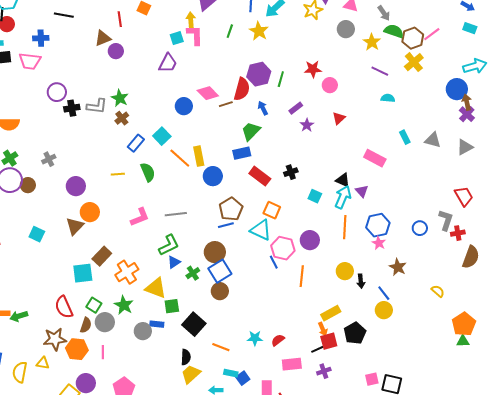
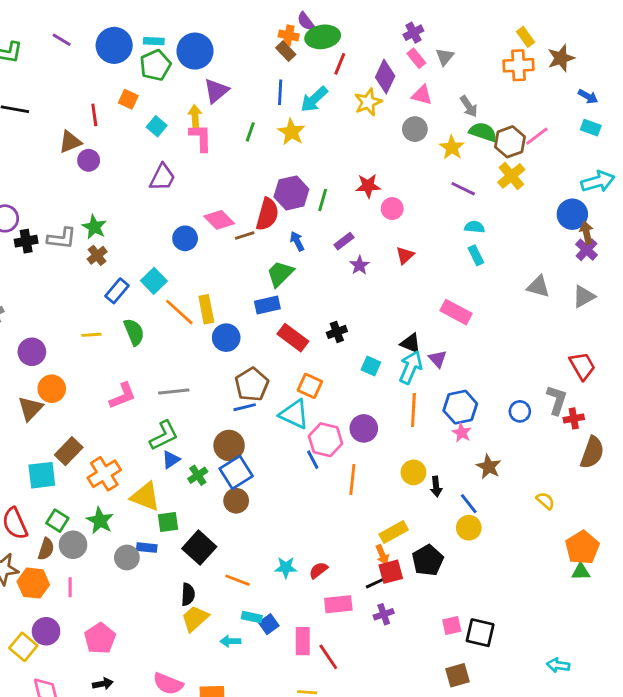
cyan square: (177, 38) -> (157, 126), moved, turned -32
cyan rectangle: (405, 137) -> (476, 255), moved

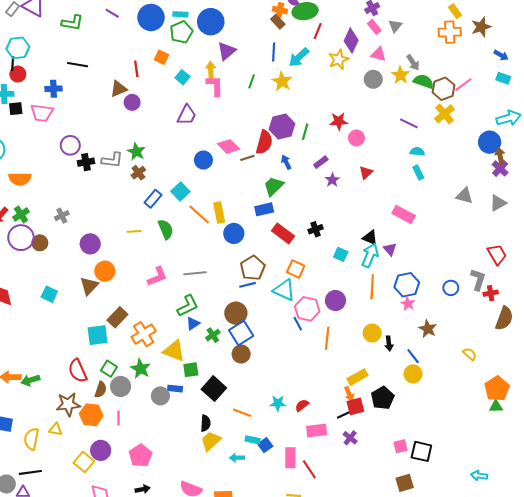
yellow star: (452, 148) -> (400, 75), moved
purple cross: (384, 614) -> (350, 438), turned -32

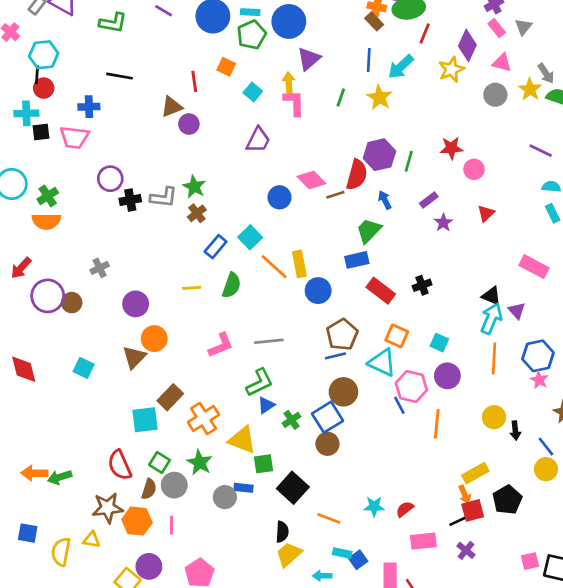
green cross: (21, 215) -> (48, 196), moved
green semicircle: (166, 229) -> (232, 285), turned 42
cyan square: (341, 254) -> (439, 343), moved
brown circle: (236, 313) -> (343, 392), moved

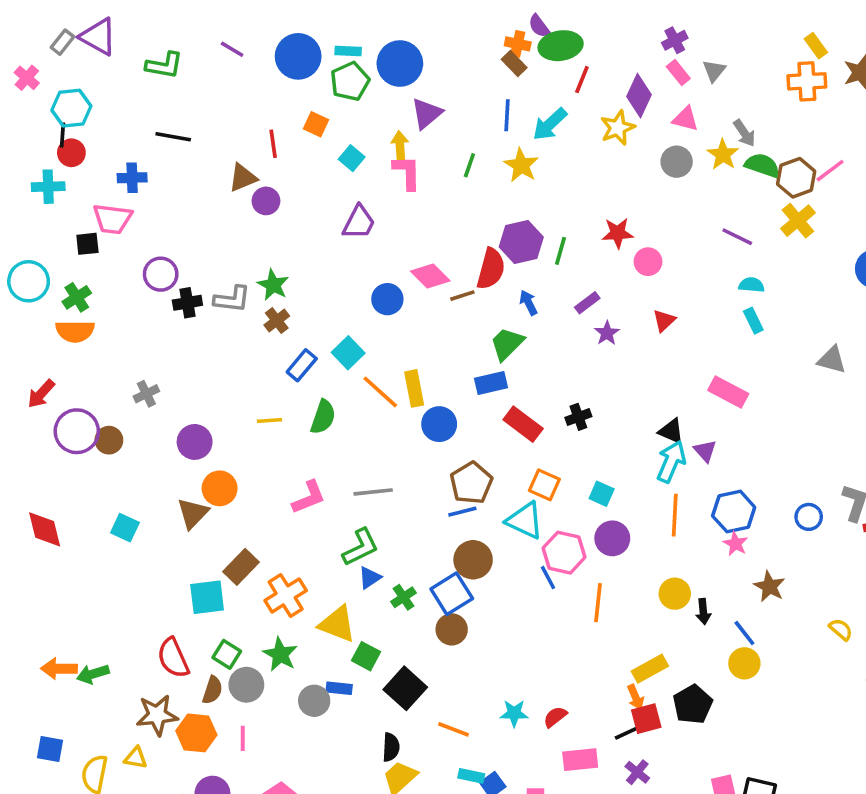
black square: (41, 132) -> (87, 244), moved
green square: (263, 464) -> (366, 656), turned 36

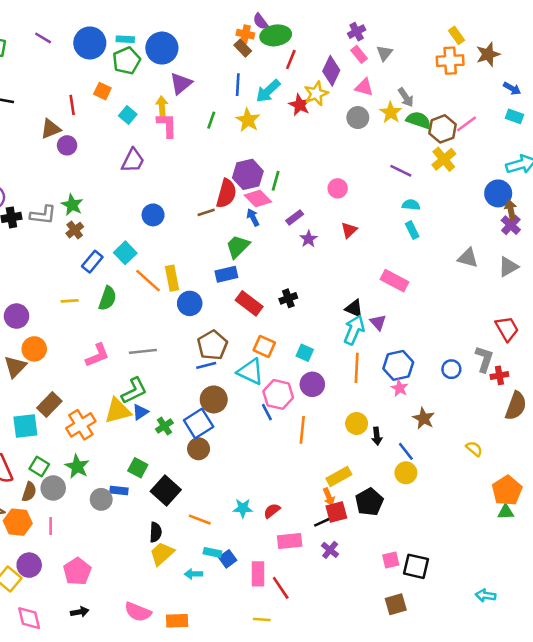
red star: (618, 233) -> (300, 105), moved, turned 30
pink diamond: (430, 276) -> (258, 198), moved
yellow triangle: (337, 624) -> (118, 411), moved, turned -36

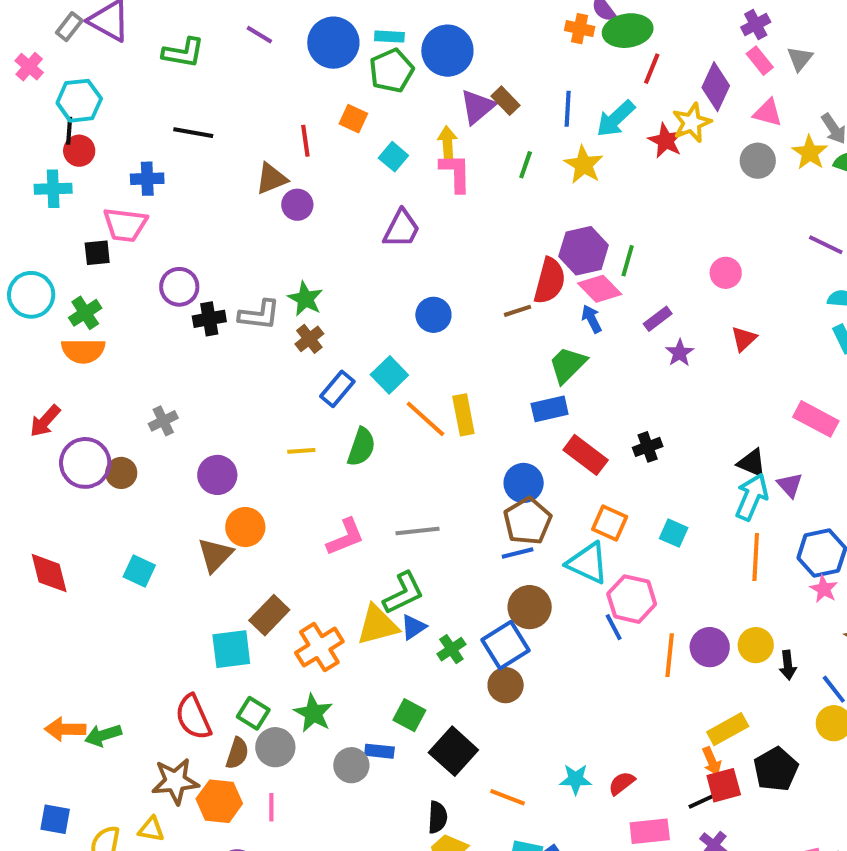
brown rectangle: (243, 48) -> (506, 101), moved
blue circle: (190, 303) -> (524, 483), moved
purple circle: (312, 384) -> (710, 647), moved

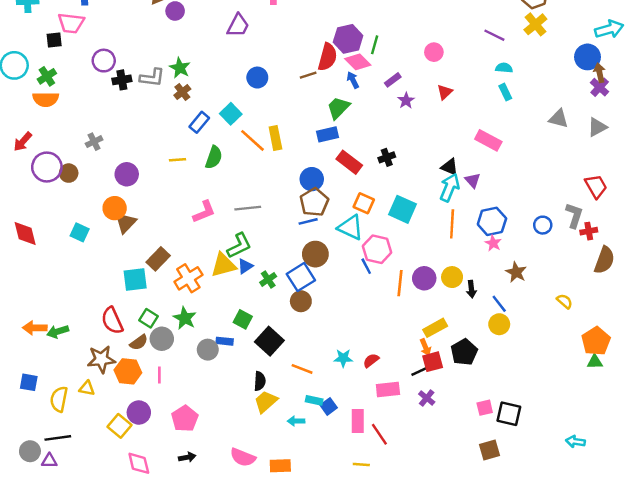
orange circle: (245, 527) -> (115, 208), moved
cyan square: (674, 533) -> (402, 209), size x1.6
brown semicircle: (237, 753) -> (139, 342), turned 36

